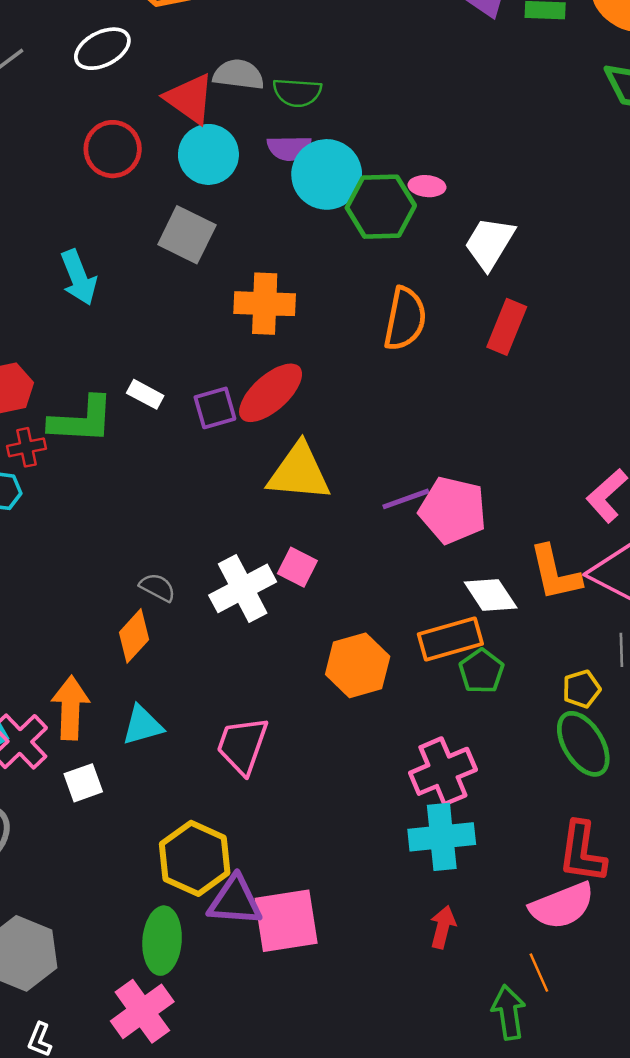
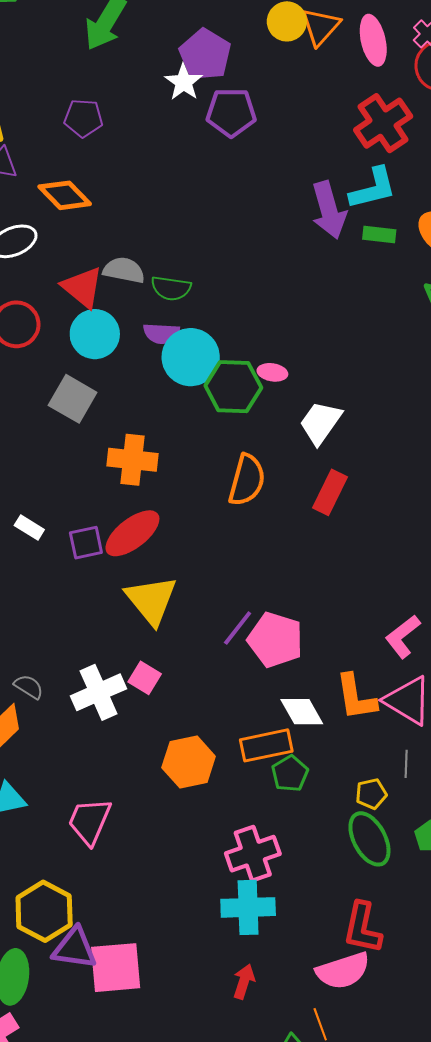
yellow triangle: (299, 472) -> (151, 600), turned 42
purple line: (406, 499) -> (238, 628), turned -36

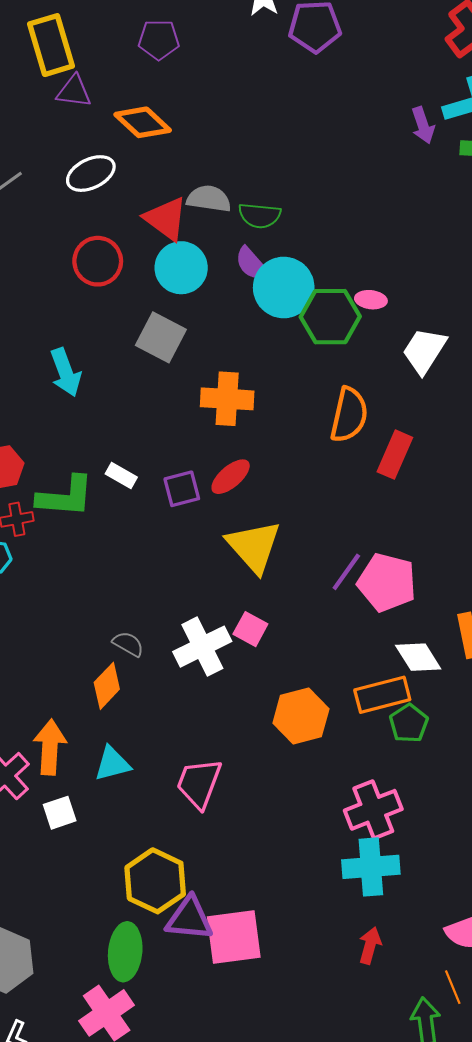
purple arrow: (329, 210) -> (423, 125), size x0.6
purple semicircle: (161, 333) -> (252, 264), turned 48
red rectangle: (330, 492) -> (395, 455), moved
red ellipse: (132, 533) -> (231, 477), size x0.7

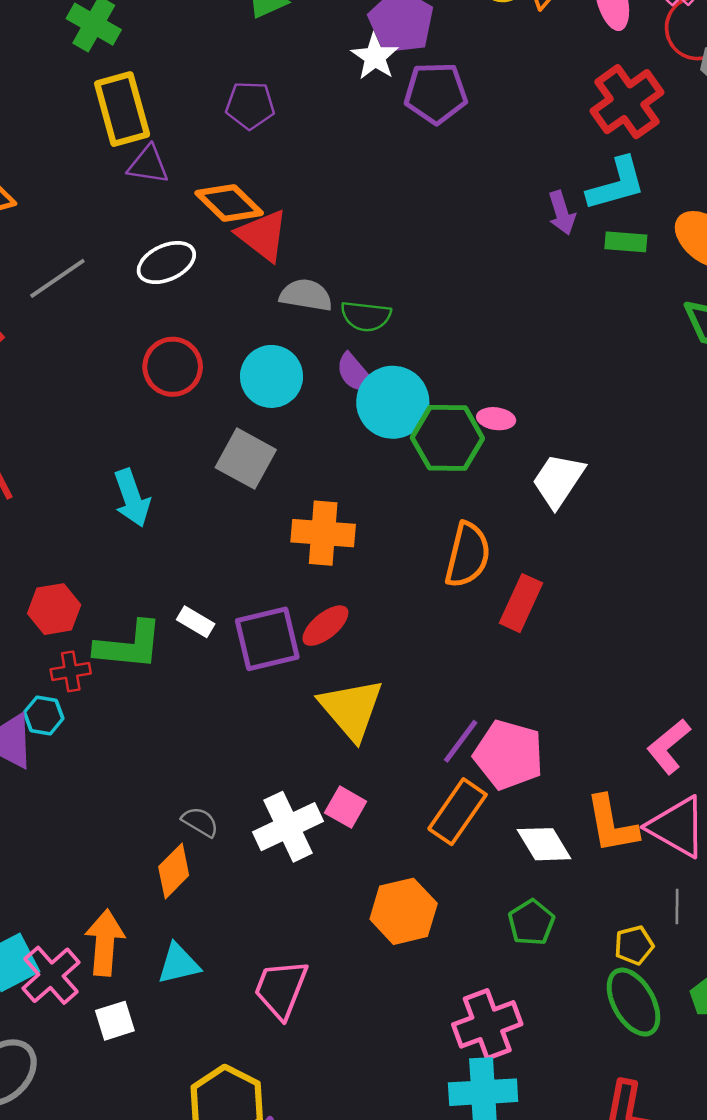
red triangle: (166, 219) -> (263, 235), moved
purple square: (182, 489) -> (267, 639), size x1.5
orange rectangle: (382, 695) -> (458, 812), moved, turned -42

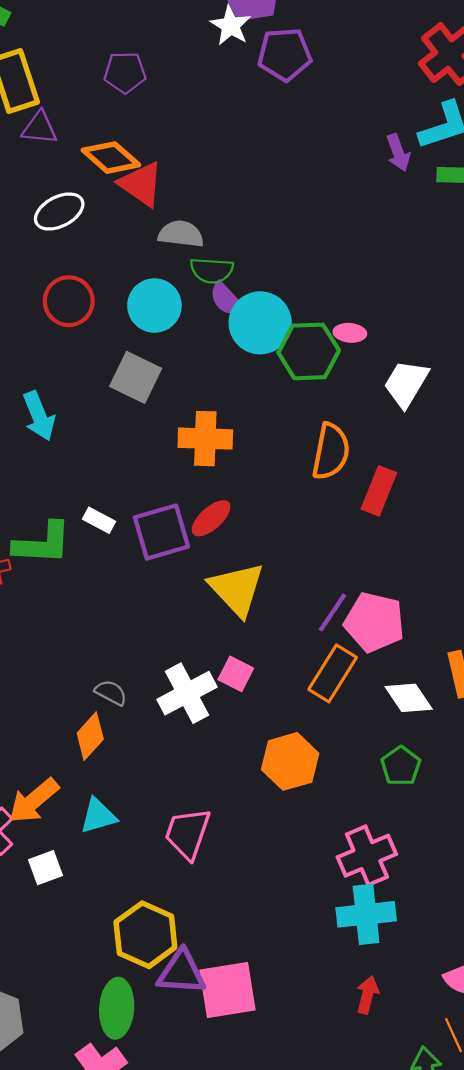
green semicircle: (366, 316) -> (212, 270), moved
orange arrow: (105, 943) -> (34, 801), turned -132

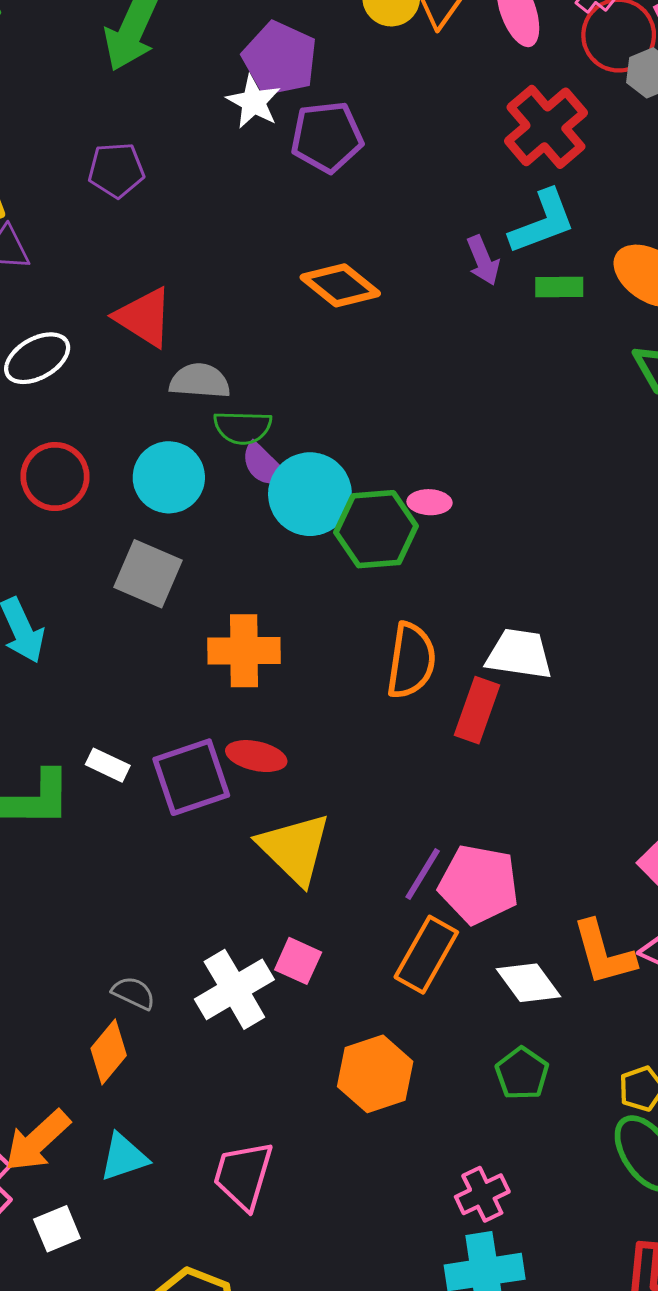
orange diamond: (111, 158) -> (340, 285), moved
white trapezoid: (406, 384) -> (519, 654), moved, turned 70
red ellipse: (211, 518) -> (256, 756), turned 57
pink cross: (367, 856) -> (482, 1194), size x0.7

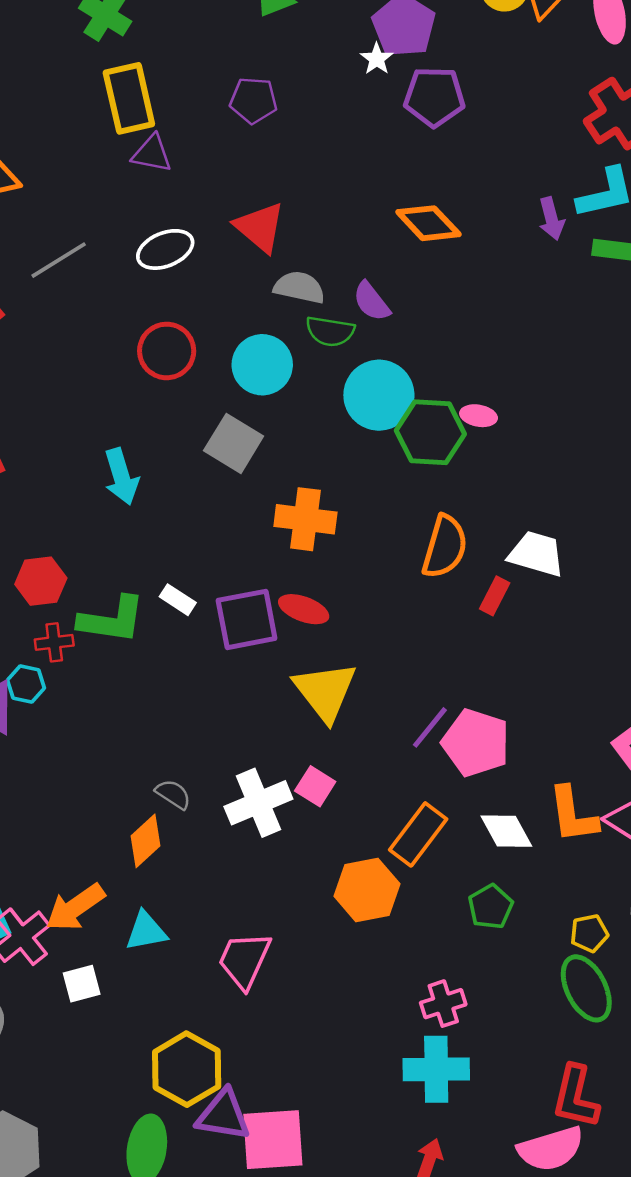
white star: (254, 102) -> (377, 59), size x0.7
purple semicircle: (264, 465) -> (371, 301), moved
red rectangle: (477, 710) -> (495, 596), size x0.7
orange rectangle: (426, 955) -> (418, 834), moved

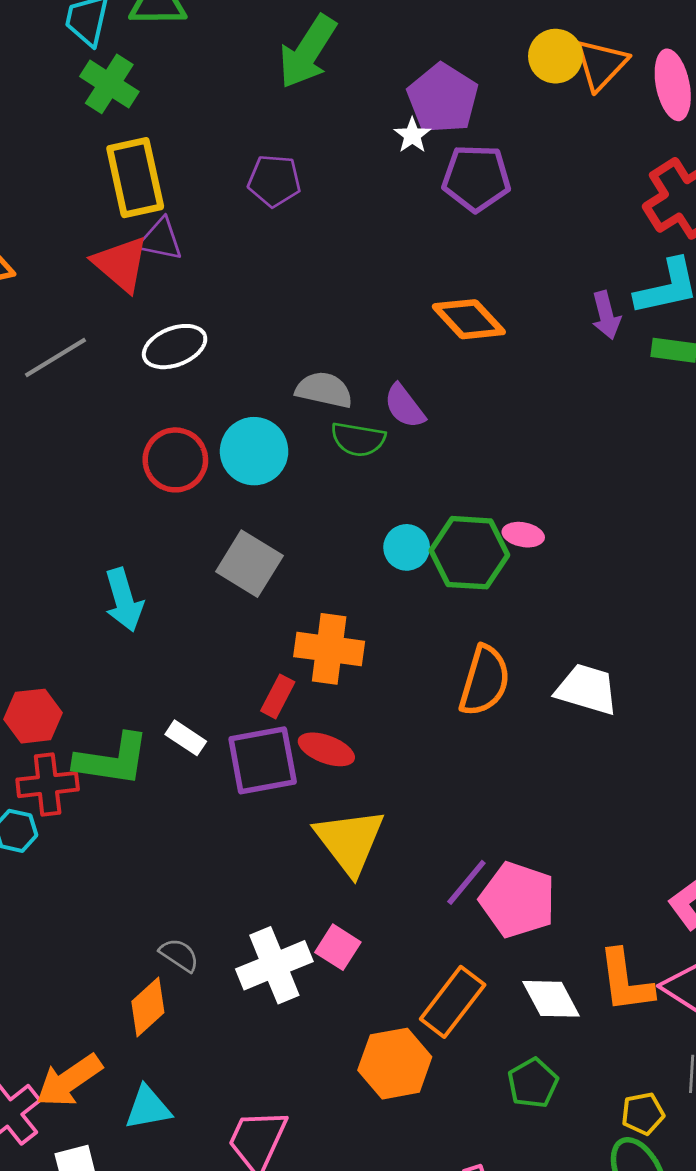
red triangle: (260, 227) -> (121, 264), moved
cyan circle: (262, 365) -> (254, 451), moved
cyan circle: (379, 395) -> (407, 547), moved, size x0.6
red rectangle: (495, 596) -> (278, 696), moved
red cross: (54, 642) -> (48, 785), size x1.4

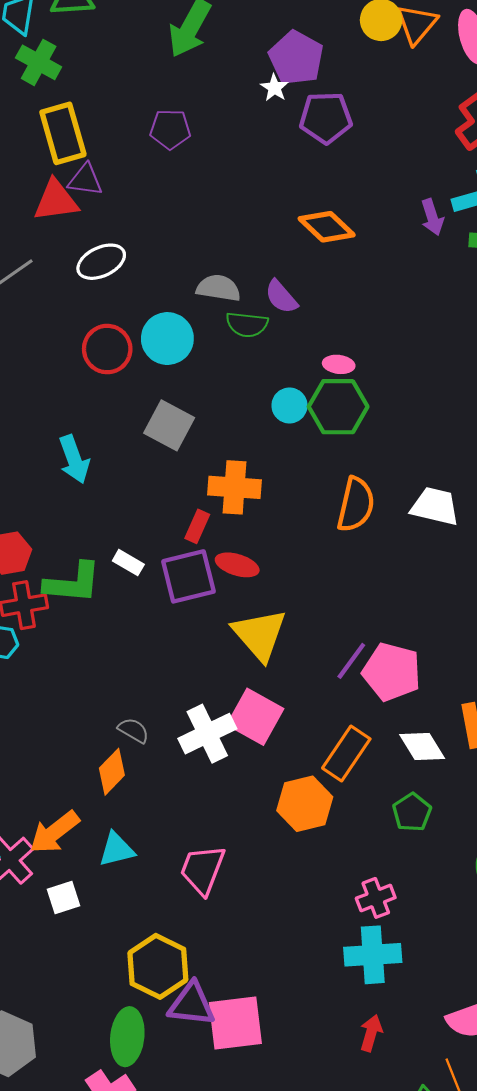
red triangle: (121, 264) -> (56, 200), turned -45
pink ellipse: (523, 535) -> (339, 364), moved
pink square: (338, 947) -> (255, 717), size x1.6

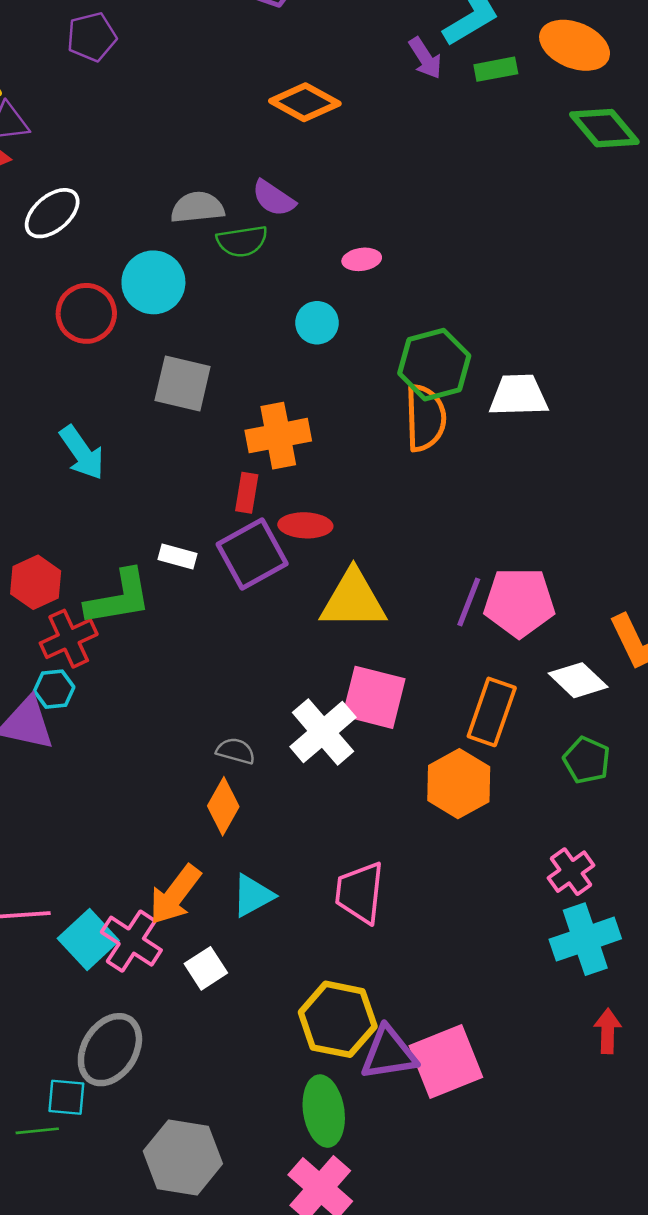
green hexagon: (338, 407) -> (434, 365), moved
yellow triangle: (260, 635) -> (353, 600), turned -34

